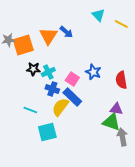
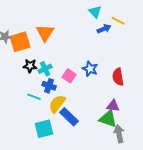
blue arrow: (66, 32) -> (104, 29), moved, turned -64
blue rectangle: (72, 97) -> (69, 117), moved
cyan line: (30, 110) -> (34, 97), moved

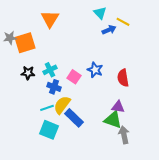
orange triangle: (45, 33) -> (50, 19), moved
black star: (30, 66) -> (28, 73), moved
cyan line: (34, 97) -> (47, 108), moved, turned -40
cyan square: (44, 129) -> (49, 130), turned 36

